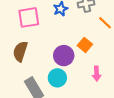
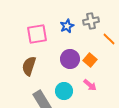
purple circle: (64, 56) -> (70, 59), moved
pink arrow: (97, 74) -> (90, 85), moved, turned -48

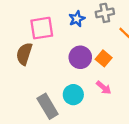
brown semicircle: (29, 66) -> (24, 54), moved

